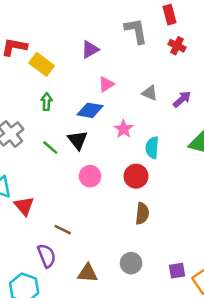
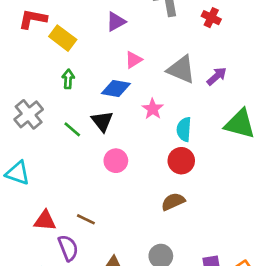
gray triangle: (150, 93) -> (181, 69), size x1.6
red circle: (136, 176) -> (181, 161), moved
red triangle: (24, 206) -> (45, 221), moved, turned -45
brown semicircle: (142, 213) -> (173, 202), turned -120

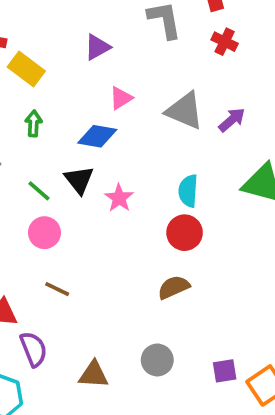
pink star: (153, 109) -> (119, 198), moved
pink circle: (116, 161) -> (44, 233), moved
brown line: (86, 219) -> (57, 289), moved

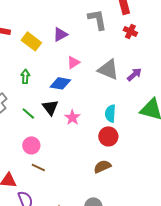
yellow rectangle: (26, 69) -> (31, 41), moved
pink circle: (44, 233) -> (31, 145), moved

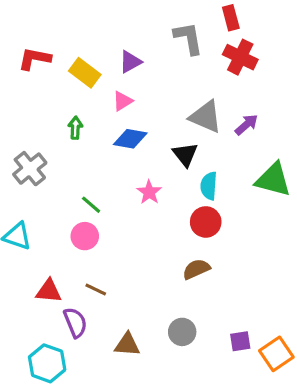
red cross: (130, 31) -> (240, 57), size x1.5
pink triangle: (73, 62) -> (122, 101), moved
black triangle: (50, 107) -> (185, 154), moved
green line: (28, 113) -> (91, 205), moved
brown line: (38, 167) -> (96, 290), moved

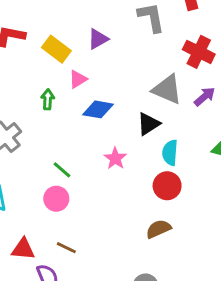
red cross: (240, 57) -> (199, 52), moved
pink triangle: (122, 101) -> (78, 79), moved
black triangle: (185, 154) -> (148, 124), turned 35

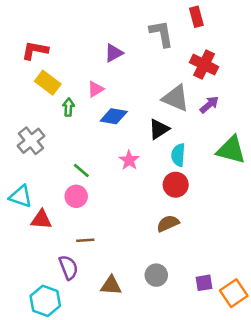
yellow rectangle: (56, 49) -> (48, 83), moved
brown line: (66, 248) -> (85, 240), turned -30
red triangle: (23, 249) -> (41, 220), moved

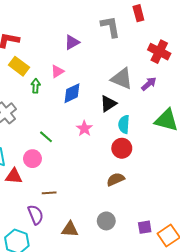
red cross: (204, 65) -> (159, 52), moved
blue diamond: (114, 116) -> (72, 93), turned -35
pink circle: (76, 196) -> (32, 159), moved

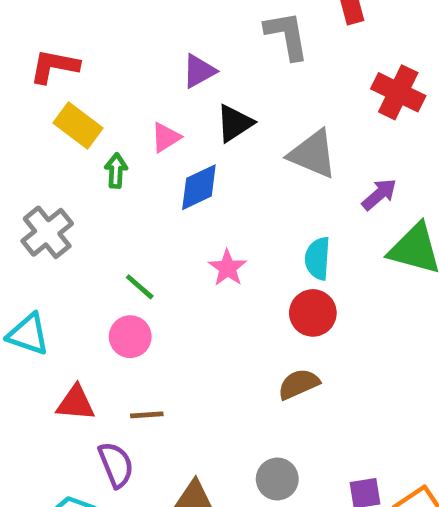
purple arrow: (149, 84) -> (379, 194), moved
black triangle: (108, 104) -> (235, 123), moved
pink circle: (32, 159) -> (130, 337), moved
red triangle: (14, 176) -> (76, 403), moved

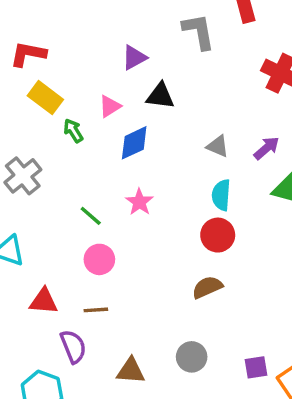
black triangle: (235, 123) -> (160, 96), turned 40
gray triangle: (313, 154) -> (218, 146), moved, size x0.6
green arrow: (116, 171) -> (73, 131), turned -35
pink star: (227, 268) -> (139, 202), moved
pink circle: (130, 337) -> (99, 259), moved

